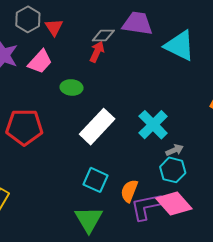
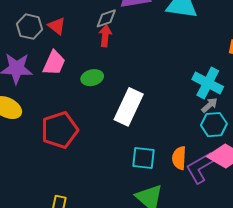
cyan cross: (153, 125) -> (208, 83), moved

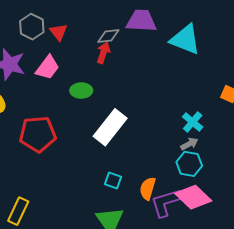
cyan cross: (208, 83) -> (193, 122), size x0.7
cyan square: (144, 158) -> (113, 181), size x0.7

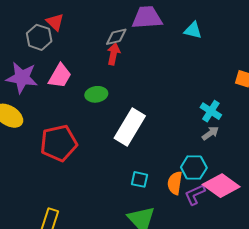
red triangle: (59, 32) -> (55, 22), moved
cyan triangle: (185, 39) -> (193, 30), size x0.6
cyan hexagon: (189, 164) -> (194, 168), moved
purple L-shape: (166, 203) -> (195, 195), size x0.7

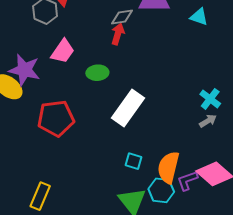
purple star: (22, 78) -> (24, 70), moved
cyan hexagon: (194, 168) -> (161, 190), moved
orange semicircle: (175, 183) -> (168, 167), size x1.4

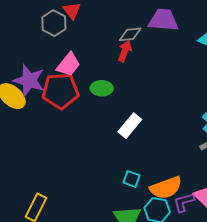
white rectangle: (128, 108) -> (130, 126), size x0.7
red pentagon: (56, 118) -> (60, 91), moved
orange semicircle: (168, 167) -> (166, 188), turned -128

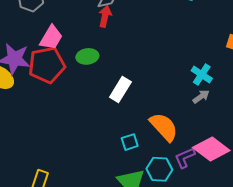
cyan square: (132, 179) -> (130, 142), turned -30
orange semicircle: (166, 188) -> (164, 127), moved, turned -104

